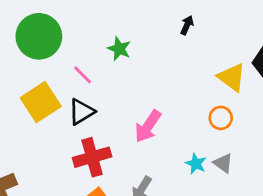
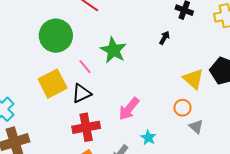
green star: (119, 49) -> (113, 50), size x1.5
gray triangle: (223, 163) -> (196, 127), moved
cyan star: (196, 164) -> (148, 138), moved

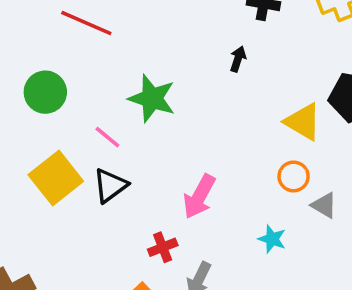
green circle: (56, 36) -> (45, 92), size x0.7
red cross: (86, 127) -> (163, 247), moved, size x0.6
cyan star: (148, 138) -> (272, 239), moved

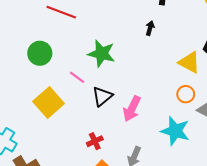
black triangle: (110, 186) -> (102, 96), moved
cyan star: (272, 239) -> (175, 131), size x1.8
red cross: (163, 247) -> (95, 141), moved

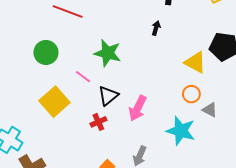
red cross: (95, 141) -> (98, 122), moved

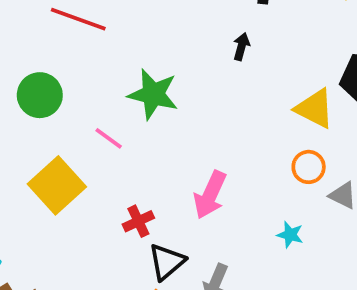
black triangle: (108, 96) -> (167, 262), moved
cyan star: (181, 131) -> (290, 235), size x0.5

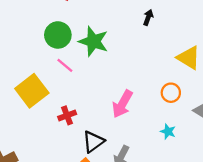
green circle: (40, 95) -> (58, 35), moved
orange circle: (309, 167) -> (171, 93), moved
red cross: (138, 221) -> (67, 115), moved

